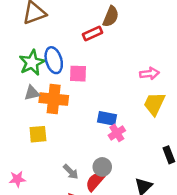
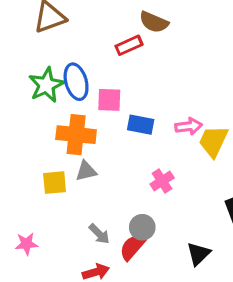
brown semicircle: (111, 17) -> (154, 22), turned 90
pink arrow: (150, 74) -> (189, 126), moved
gray triangle: (32, 93) -> (86, 171), moved
blue rectangle: (107, 118) -> (141, 125), moved

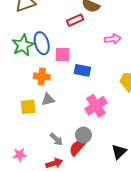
pink arrow: (189, 126) -> (113, 39), moved
orange cross: (76, 135) -> (42, 77), size x0.7
pink cross: (162, 181) -> (96, 106), size x1.5
pink star: (26, 244) -> (20, 155), moved

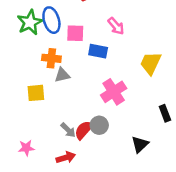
pink arrow: (113, 39) -> (116, 26), moved, turned 56
gray triangle: (48, 100) -> (62, 75), moved
red semicircle: (77, 148) -> (84, 130), moved

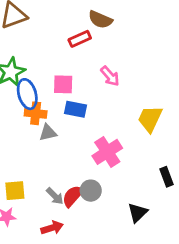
blue ellipse: (51, 20) -> (27, 94), moved
blue rectangle: (98, 51) -> (76, 109), moved
yellow square: (36, 93) -> (15, 191), moved

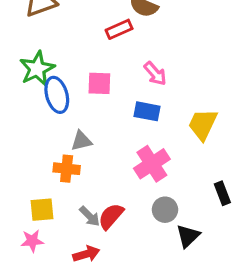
blue rectangle: (76, 109) -> (147, 111), moved
orange cross: (36, 113) -> (67, 169), moved
gray circle: (91, 191) -> (165, 210), moved

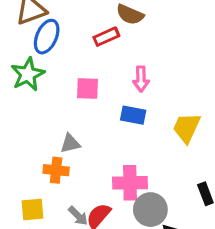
pink arrow: (155, 74) -> (141, 79), turned 40
blue ellipse: (57, 95) -> (47, 37), moved, turned 40
pink cross: (152, 164) -> (130, 183), moved, turned 32
gray circle: (165, 210) -> (150, 210), size x1.4

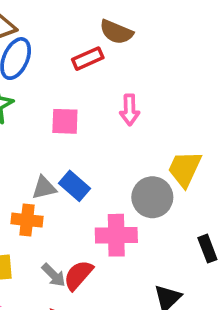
blue rectangle: (133, 115) -> (74, 186), moved, turned 30
gray circle: (150, 210) -> (152, 197), moved

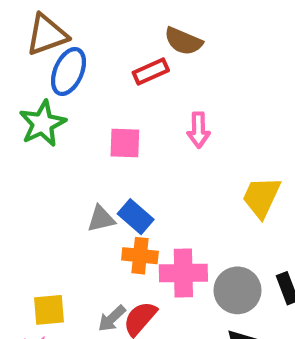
gray circle: (152, 197) -> (237, 290), moved
orange cross: (27, 220) -> (140, 256), moved
gray arrow: (54, 275) -> (112, 319), turned 92

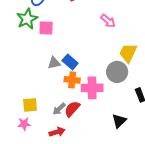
pink arrow: (198, 130) -> (108, 21), moved, turned -49
pink square: (125, 143) -> (46, 28), moved
gray circle: (237, 290) -> (117, 72), moved

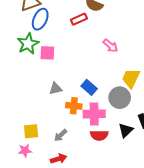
blue rectangle: (70, 62) -> (89, 87), moved
red semicircle: (72, 109) -> (99, 135), moved, turned -132
black triangle: (119, 121) -> (126, 130), moved

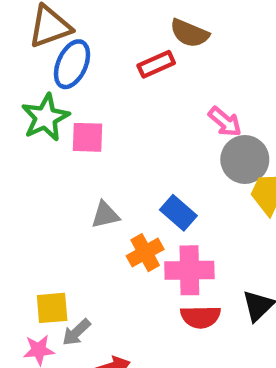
gray circle: (120, 98) -> (245, 159), moved
orange cross: (74, 106) -> (145, 253), turned -35
gray arrow: (61, 135) -> (76, 332), moved

